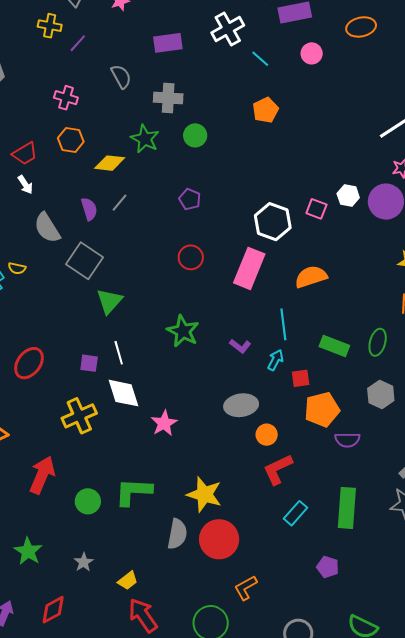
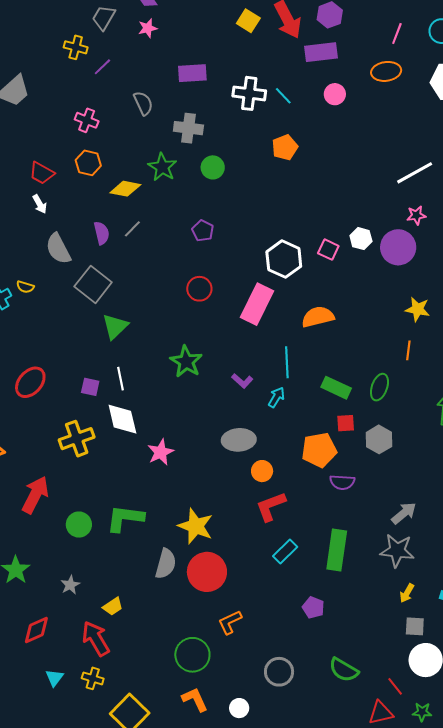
white cross: (228, 29) -> (249, 93), moved, turned 32
red trapezoid: (25, 154) -> (42, 173), turned 56
red square: (301, 378) -> (346, 423), moved
red arrow: (143, 615) -> (96, 639), moved

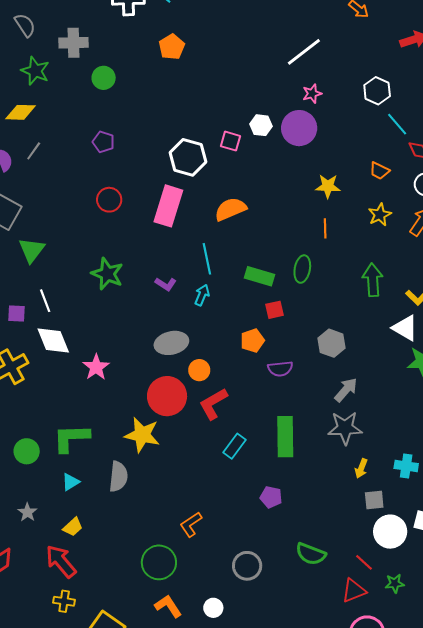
green star: (162, 167) -> (35, 71), moved
gray hexagon: (379, 439) -> (332, 343), moved
orange pentagon: (319, 450) -> (252, 341), size x0.7
red circle: (207, 572) -> (167, 396), moved
cyan triangle: (55, 678) -> (71, 482), moved, turned 30

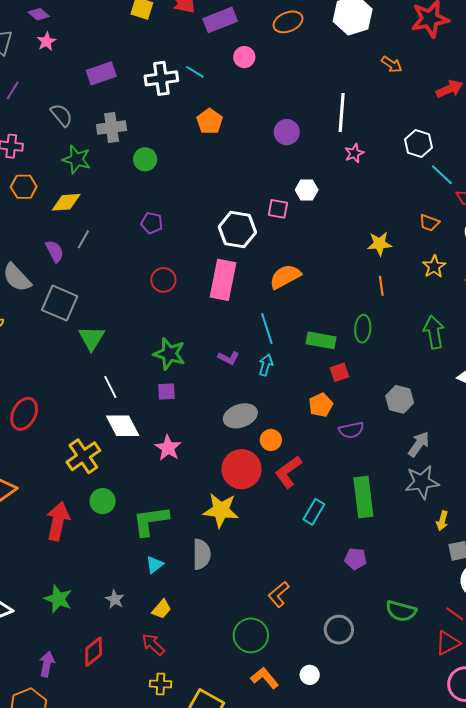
white line: (304, 52) -> (342, 113), turned -42
purple circle: (299, 128) -> (287, 132), moved, size x0.7
purple square: (16, 314) -> (166, 392), moved
green circle: (27, 451) -> (103, 501), moved
red arrow: (61, 561) -> (153, 645), size x0.7

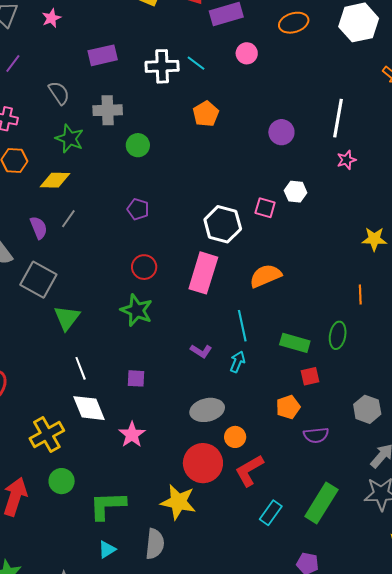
yellow star: (380, 244) -> (374, 239), moved
green star: (169, 354) -> (137, 310), moved
green rectangle: (363, 497) -> (321, 503), turned 33

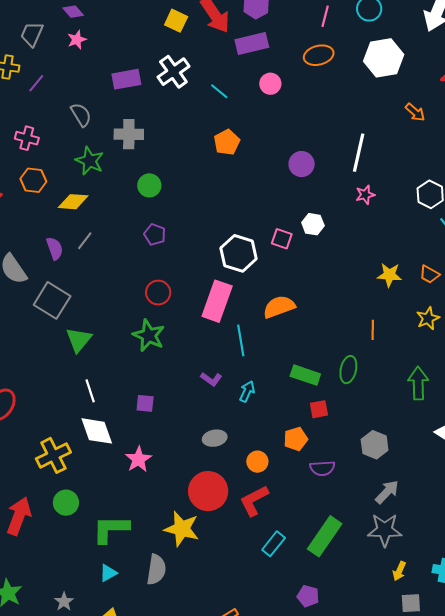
white cross: (162, 66) -> (173, 72), moved, turned -36
green circle: (138, 145) -> (149, 185), moved
cyan line: (242, 326) -> (241, 340), moved
gray ellipse: (207, 410) -> (215, 438), size x0.7
orange circle: (235, 437) -> (257, 462), moved

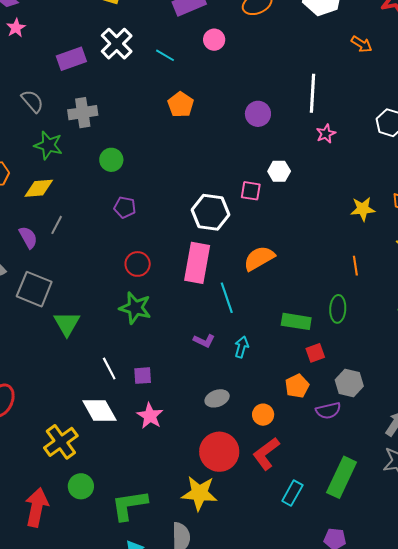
white line: (90, 391) -> (109, 369), moved
gray hexagon: (375, 445) -> (349, 383), moved
pink star: (138, 459) -> (150, 416), moved

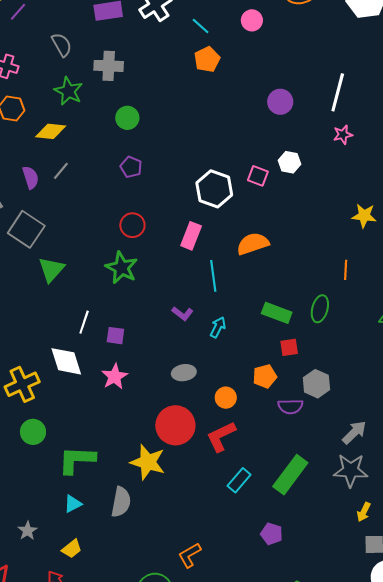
orange pentagon: (181, 105) -> (207, 59), moved
pink rectangle: (197, 263) -> (191, 236), size x0.7
white line: (109, 369) -> (84, 322), turned 35

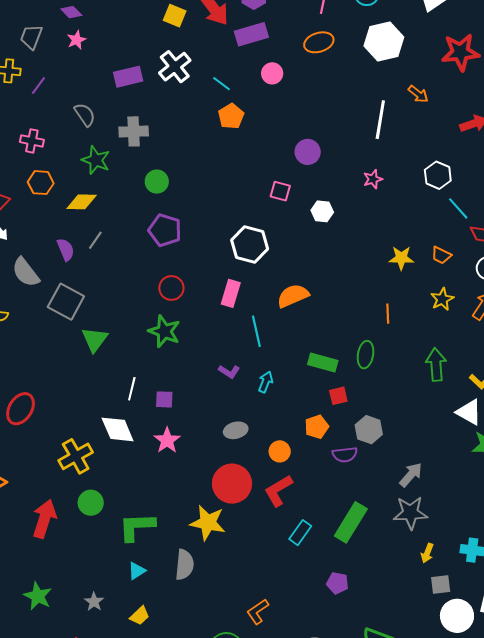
white line: (338, 92) -> (380, 120), moved
purple pentagon: (131, 167) -> (165, 230), size x1.5
pink square: (258, 176) -> (280, 191), moved

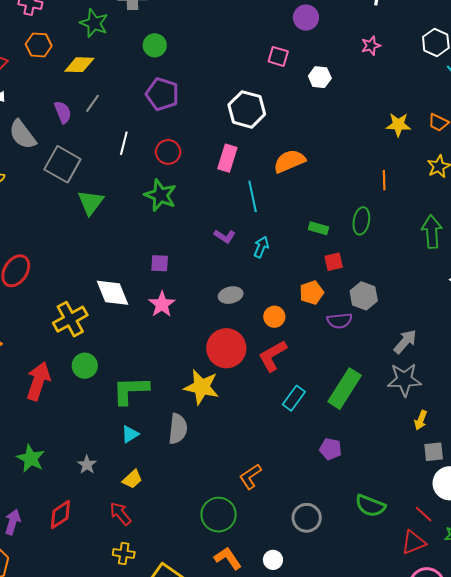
green rectangle: (323, 362) -> (319, 228), size x0.7
white line: (132, 389) -> (124, 143), moved

